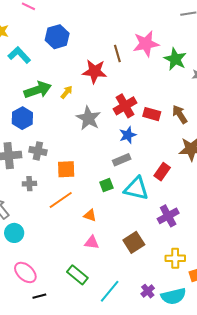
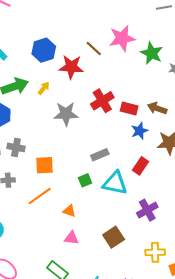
blue hexagon: (57, 37) -> (44, 50), moved
brown line: (117, 53) -> (94, 49), turned -30
brown arrow: (180, 114) -> (157, 108), turned -36
gray star: (88, 118) -> (66, 114), turned -30
blue star: (128, 135) -> (139, 131), moved

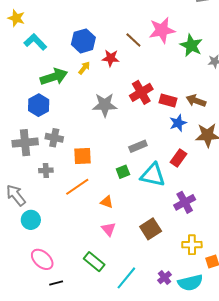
red star: (71, 67) -> (111, 58), size x0.7
yellow arrow: (44, 88) -> (84, 68), moved
pink triangle: (71, 238) -> (108, 229), turned 42

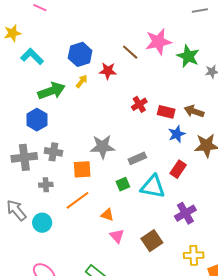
yellow star: (16, 18) -> (12, 33), turned -30
red cross: (141, 92) -> (139, 104), size x0.7
gray star: (105, 105) -> (102, 147), moved
cyan circle: (31, 220) -> (42, 223), moved
pink triangle: (108, 229) -> (117, 236), moved

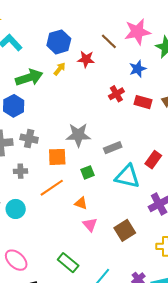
blue star: (177, 134) -> (138, 69), moved
green square: (123, 184) -> (87, 172), moved

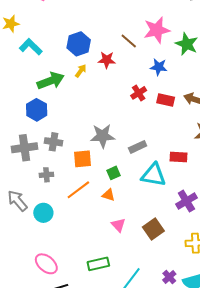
blue star: (138, 69) -> (159, 67), turned 30
red rectangle: (153, 160) -> (178, 157), turned 60
orange triangle: (81, 203) -> (108, 195), moved
green rectangle: (68, 263) -> (98, 264), turned -50

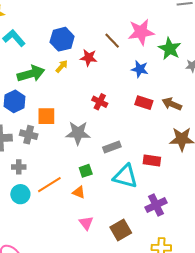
red cross: (139, 93) -> (100, 102), moved, turned -35
orange square: (82, 159) -> (46, 116), moved
cyan circle: (43, 213) -> (20, 194), moved

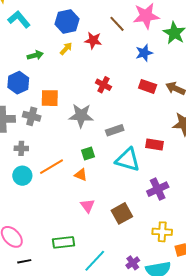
blue star: (140, 69) -> (144, 53), turned -30
green arrow: (31, 74) -> (35, 55), size x0.6

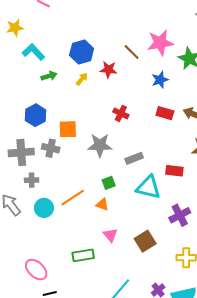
green arrow: (35, 55) -> (49, 76), moved
gray cross: (21, 148) -> (32, 180), moved
green rectangle: (64, 242) -> (83, 255), moved

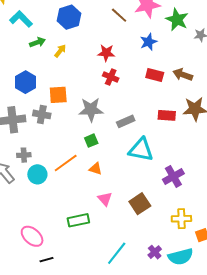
red star: (108, 70) -> (106, 53), moved
yellow arrow: (82, 79) -> (60, 51), moved
red rectangle: (174, 171) -> (167, 115), moved
gray cross: (32, 180) -> (24, 155), moved
green square: (109, 183) -> (91, 141), moved

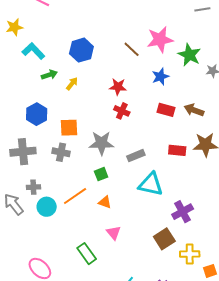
gray cross: (42, 114) -> (61, 152), moved
brown square: (140, 204) -> (164, 239), moved
green rectangle: (78, 220) -> (87, 254), turned 65

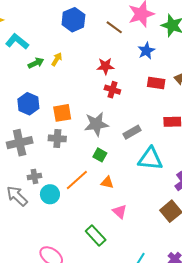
blue hexagon: (81, 50) -> (73, 20), moved
yellow arrow: (72, 84) -> (57, 59), moved
green square: (101, 174) -> (100, 155), turned -32

